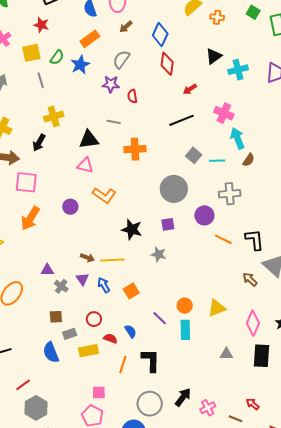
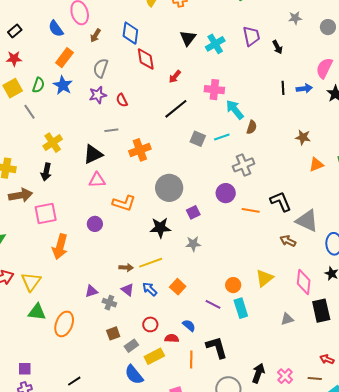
gray circle: (174, 189) -> (169, 188), moved
blue semicircle: (51, 352) -> (134, 375), moved

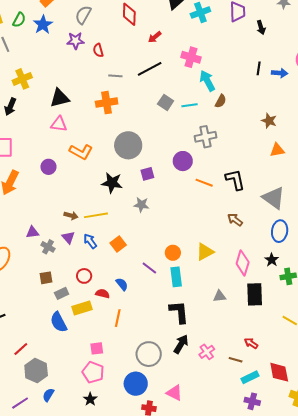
gray line: (111, 130) -> (115, 76), moved
gray triangle: (307, 221) -> (274, 198), moved
black L-shape: (217, 347) -> (179, 312), moved

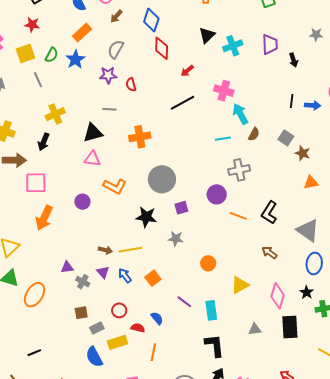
gray line: (115, 76) -> (109, 109), moved
gray square: (166, 102) -> (286, 138), moved
black L-shape: (235, 180) -> (269, 213), turned -135
orange circle: (173, 253) -> (208, 263), moved

